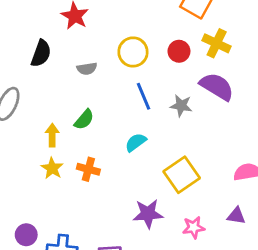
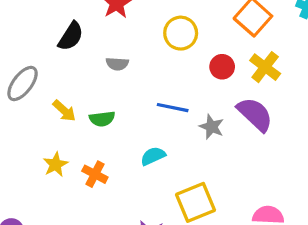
yellow circle: (133, 52) -> (181, 33), moved
blue line: (144, 96) -> (173, 108), turned -68
green semicircle: (84, 120) -> (102, 119), turned 30
yellow arrow: (52, 135) -> (64, 111), moved, turned 120

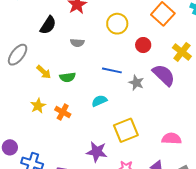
yellow cross: (265, 67) -> (182, 52), moved

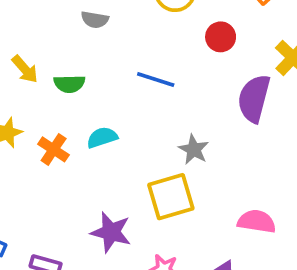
purple semicircle: (164, 75) -> (254, 98), turned -125
gray star: (136, 83) -> (194, 150), moved
cyan semicircle: (99, 101) -> (102, 137), moved

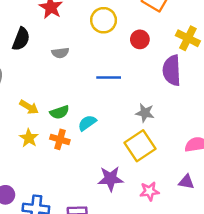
yellow arrow: (25, 69) -> (29, 107), moved
green semicircle: (69, 84) -> (60, 112), moved

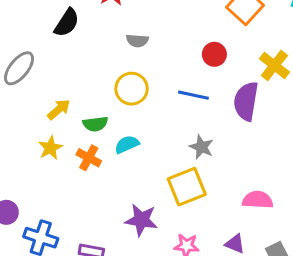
yellow circle: (104, 20) -> (132, 89), moved
gray semicircle: (60, 53) -> (137, 41), moved
blue line: (109, 78) -> (193, 95), moved
yellow arrow: (29, 107) -> (59, 109), turned -84

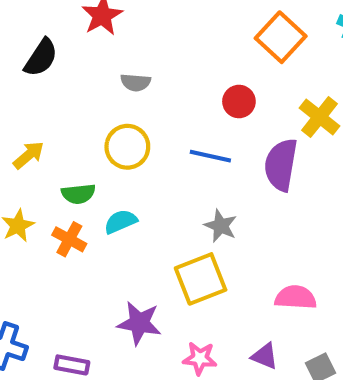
yellow arrow: (59, 109) -> (29, 155), moved

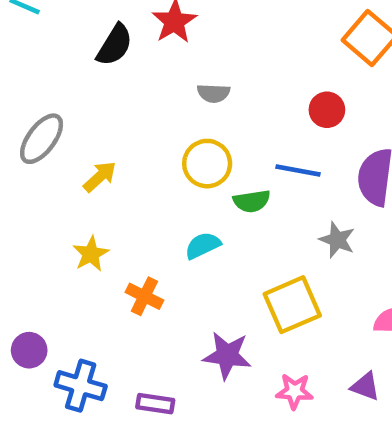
black semicircle: (41, 58) -> (115, 45), moved
green semicircle: (78, 194) -> (252, 201), moved
gray star: (221, 226) -> (337, 240), moved
orange cross: (69, 239) -> (144, 296), moved

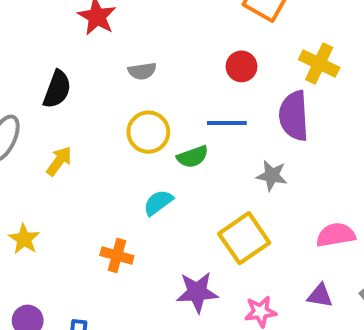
black semicircle: (115, 45) -> (57, 89), moved
yellow star: (91, 254) -> (24, 239), moved

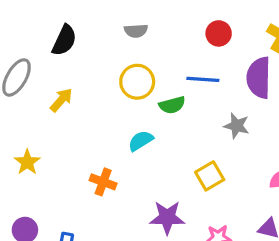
yellow square: (244, 238) -> (210, 176), size x0.7

